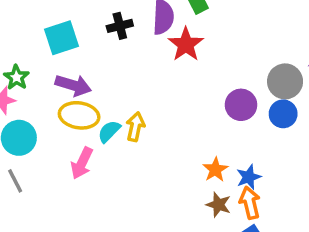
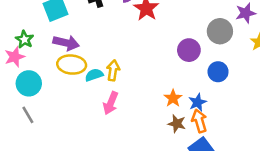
blue circle: (283, 114) -> (218, 72), moved
cyan semicircle: (109, 131) -> (94, 75), turned 30
pink arrow: (82, 163) -> (111, 103), moved

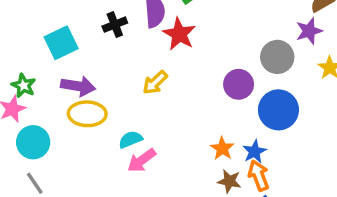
yellow arrow: (113, 70) -> (155, 83), moved, turned -138
blue circle: (218, 72) -> (278, 110), size x1.5
cyan semicircle: (94, 75) -> (130, 140), moved
pink arrow: (111, 103) -> (142, 160), turned 35

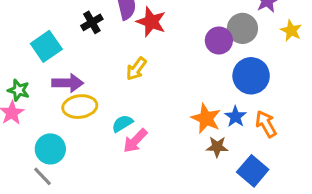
purple circle: (239, 84) -> (219, 40), moved
cyan circle: (33, 142) -> (50, 149), moved
orange star: (222, 148) -> (206, 118), size x1.4
orange arrow: (259, 176) -> (266, 124), moved

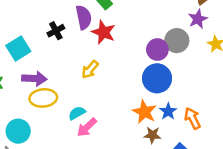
blue circle: (251, 76) -> (157, 78), moved

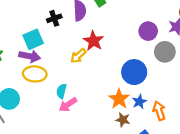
red star: (104, 32) -> (93, 41), moved
gray circle: (177, 41) -> (165, 52), moved
cyan square: (18, 48) -> (33, 39), moved
purple circle: (157, 50) -> (148, 31), moved
cyan semicircle: (77, 113) -> (61, 91), turned -56

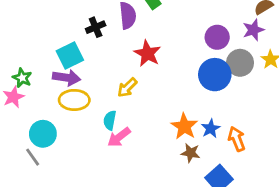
yellow arrow: (78, 56) -> (127, 88), moved
blue circle: (134, 72) -> (215, 75), moved

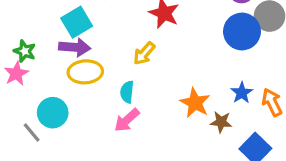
orange star: (184, 126) -> (195, 103), moved
pink arrow: (119, 137) -> (127, 120), moved
gray line: (33, 157) -> (32, 132), moved

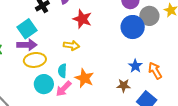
yellow arrow: (144, 53) -> (71, 45), turned -119
orange star: (195, 103) -> (84, 78), moved
cyan circle: (53, 113) -> (44, 84), moved

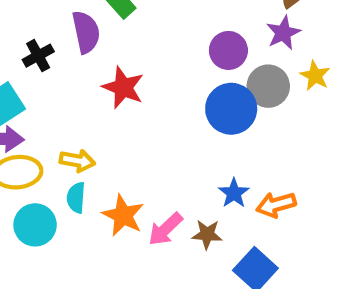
yellow arrow: (71, 45) -> (77, 161), moved
orange arrow: (155, 71) -> (276, 205), turned -78
pink arrow: (64, 89) -> (165, 229), moved

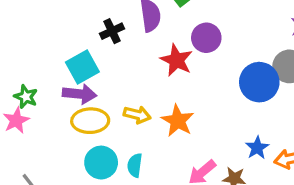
purple circle: (228, 50) -> (206, 38), moved
cyan semicircle: (76, 198) -> (135, 165), moved
orange star: (123, 215) -> (178, 121), moved

